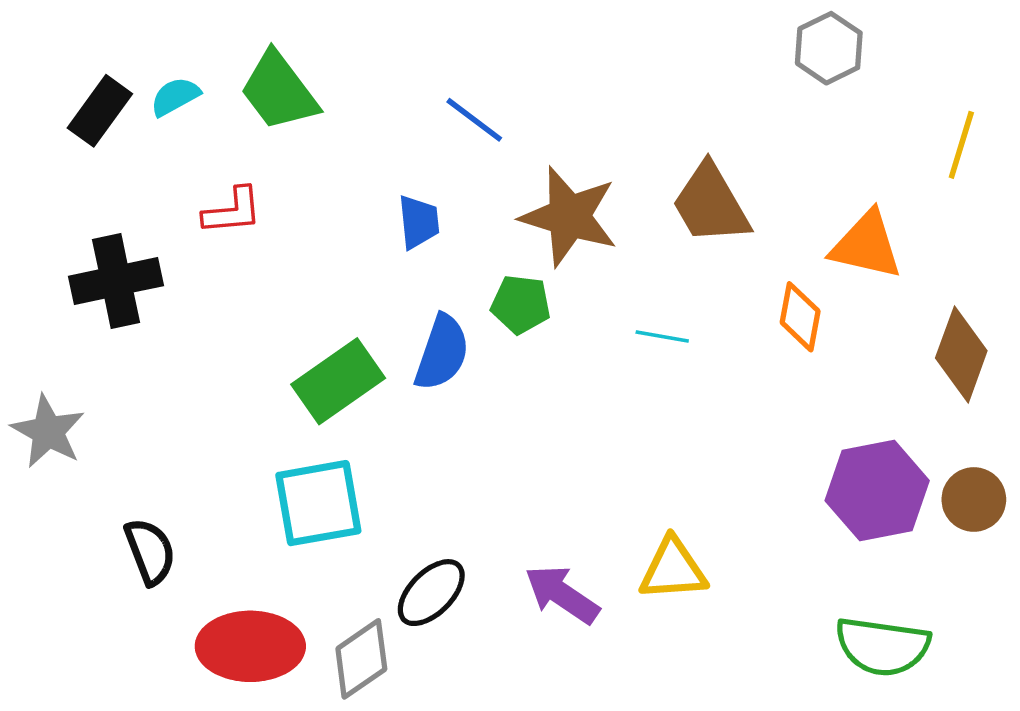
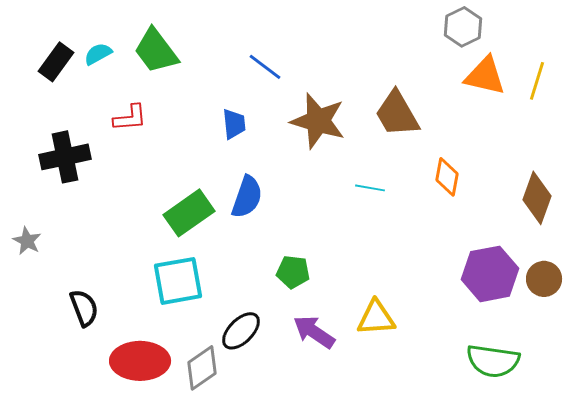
orange triangle: (866, 245) -> (485, 76), moved
green pentagon: (521, 304) -> (293, 272), moved
gray star: (48, 431) -> (27, 241), size x0.7

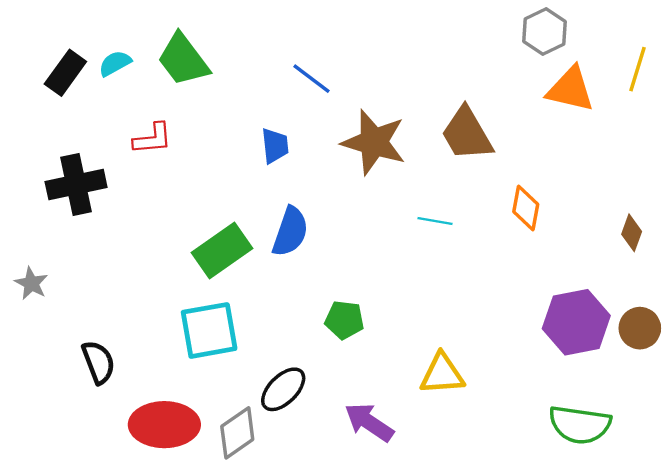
yellow line: (537, 81) -> (637, 69), moved
brown diamond: (537, 198) -> (632, 233), size x0.6
purple arrow: (314, 332) -> (369, 422), moved

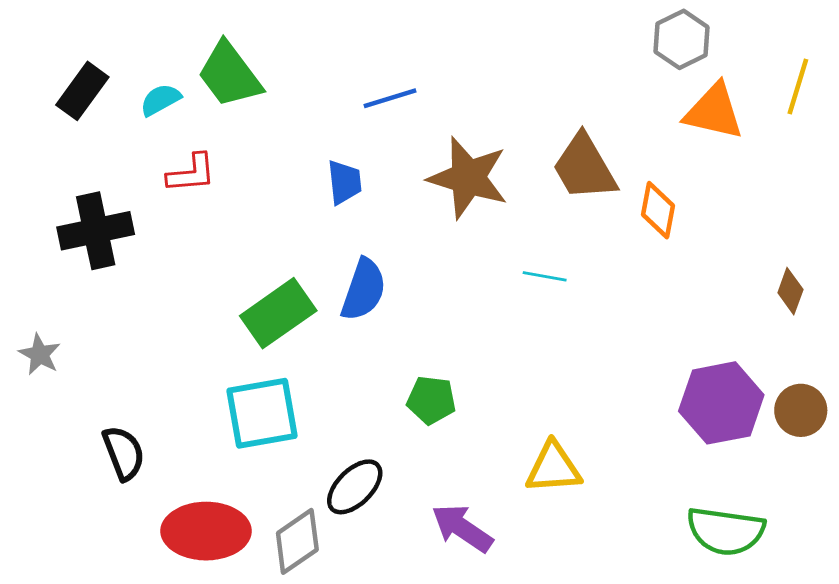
cyan semicircle: (115, 63) -> (160, 100), moved
blue line: (311, 79) -> (390, 98), turned -54
orange diamond: (526, 208) -> (658, 210), moved

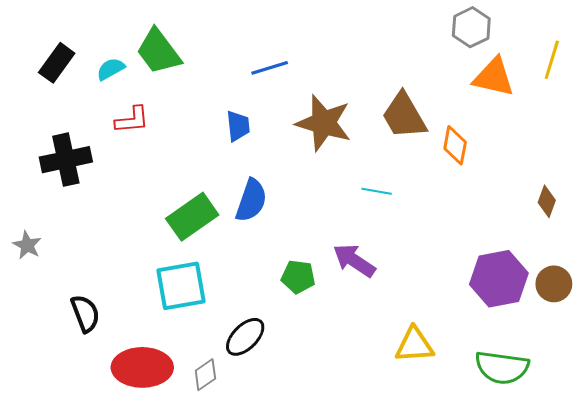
yellow triangle: (553, 468) -> (414, 345), moved
purple arrow: (462, 528) -> (354, 260), moved
gray diamond: (297, 541) -> (205, 375), size x0.7

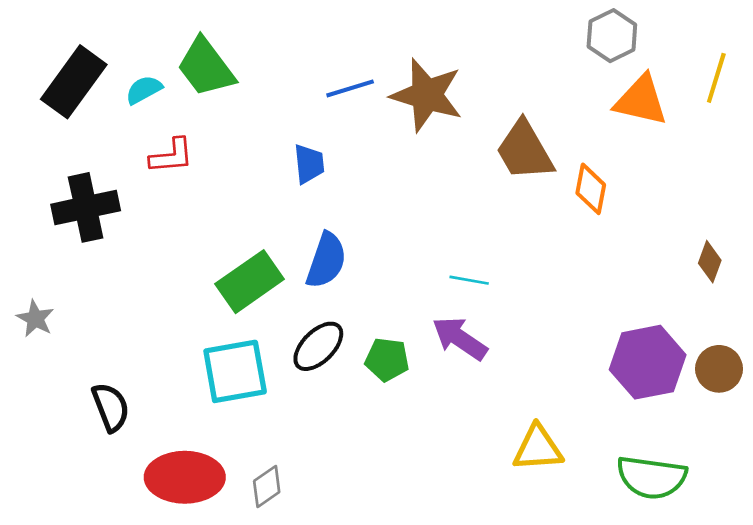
black rectangle: (57, 63) -> (74, 82), size x1.4
brown star: (324, 123) -> (427, 95), moved
cyan line: (377, 191) -> (469, 280), moved
black ellipse: (245, 337) -> (318, 346), moved

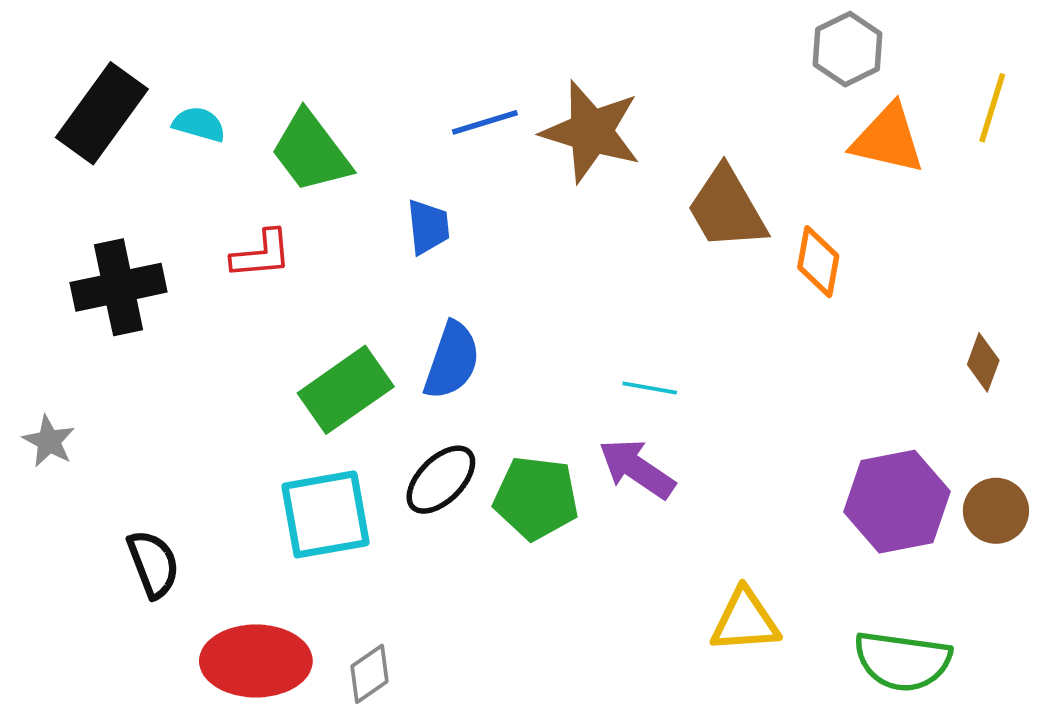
green trapezoid: (206, 67) -> (311, 152), moved
cyan semicircle: (144, 90) -> (199, 124), turned 45
red L-shape: (172, 156) -> (261, 254), moved
green pentagon: (387, 360) -> (536, 498), size x1.4

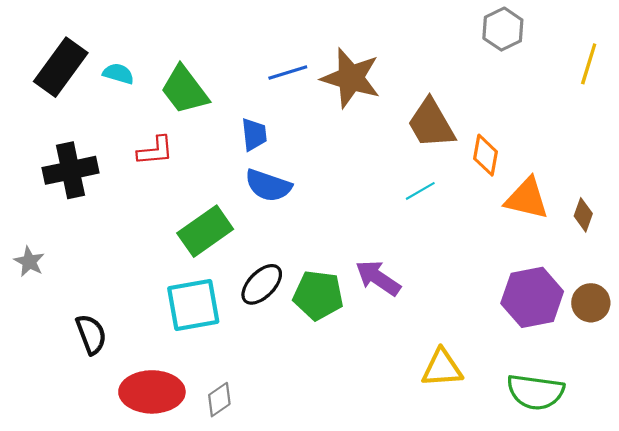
orange triangle: (888, 139) -> (527, 199), moved
blue semicircle: (452, 361) -> (268, 186), moved, turned 90
cyan line: (650, 388) -> (420, 191), moved, turned -40

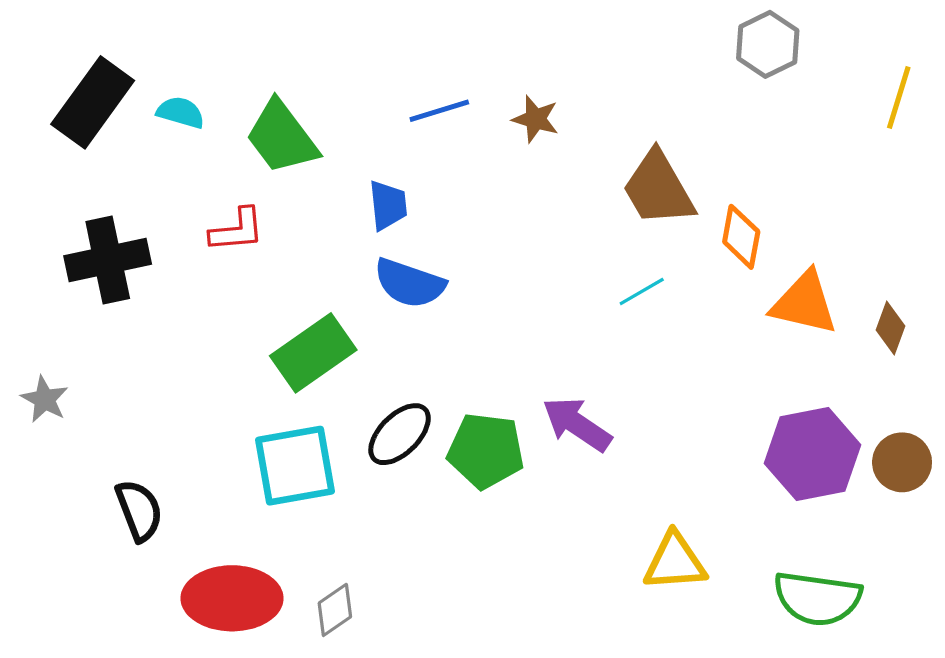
brown star: (351, 78) -> (536, 119), size x0.5

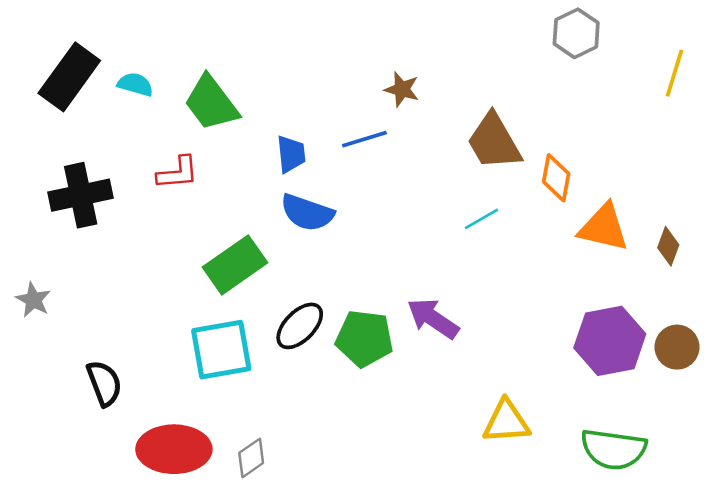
blue line: (439, 111) -> (364, 139), moved

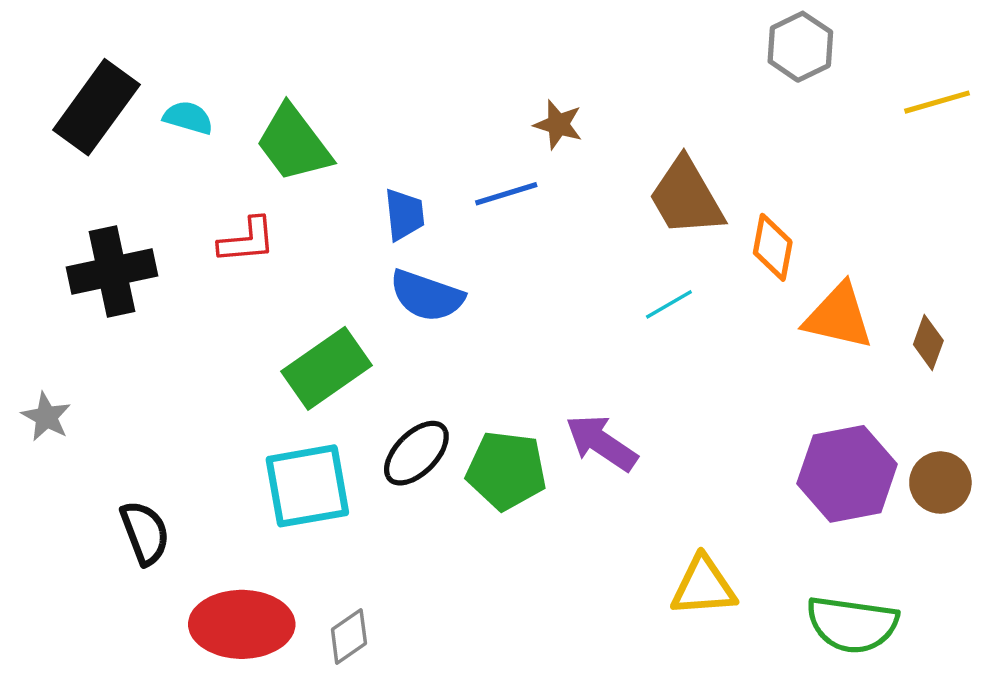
yellow line: (675, 73) -> (937, 102), turned 57

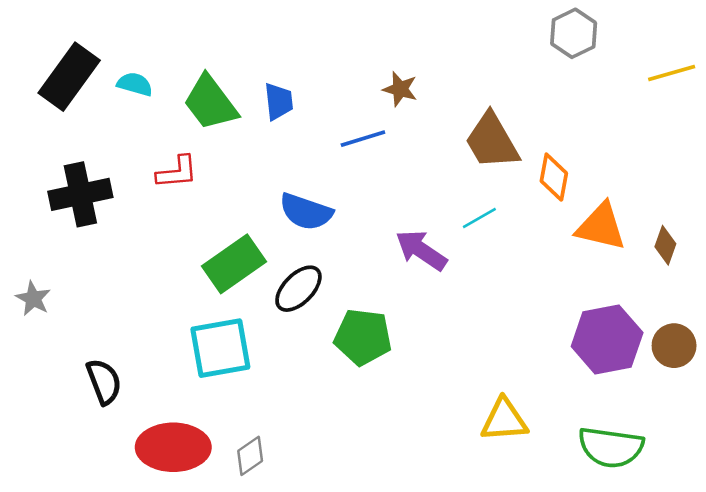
blue trapezoid: (404, 214) -> (279, 101), moved
purple arrow: (601, 443) -> (421, 250), moved
black ellipse: (416, 453) -> (298, 289), moved

